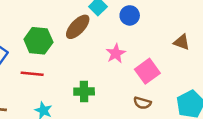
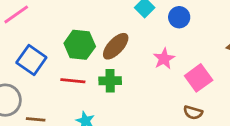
brown ellipse: (78, 27) -> (116, 46), moved
green cross: (84, 91) -> (110, 81), moved

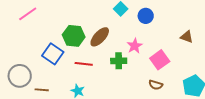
blue square: (31, 60) -> (53, 54), moved
red line: (73, 81) -> (84, 64), moved
green cross: (110, 81) -> (119, 61), moved

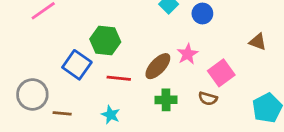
brown ellipse: (100, 37) -> (158, 66), moved
green cross: (119, 61) -> (166, 100), moved
brown semicircle: (156, 85) -> (208, 99), moved

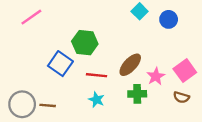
pink star: (188, 54) -> (156, 76), moved
gray circle: (32, 94) -> (22, 104), moved
brown semicircle: (208, 99) -> (181, 97), moved
cyan star: (111, 115) -> (96, 100), moved

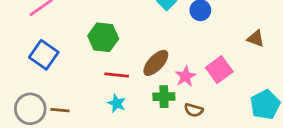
blue square: (60, 64) -> (44, 55), moved
brown semicircle: (181, 97) -> (194, 110), moved

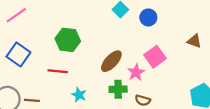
pink square: (219, 70) -> (155, 57), moved
red line: (117, 75) -> (58, 71), moved

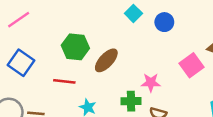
pink square: (155, 57) -> (191, 65), moved
brown ellipse: (111, 61) -> (106, 60), moved
pink star: (136, 72) -> (151, 83), turned 30

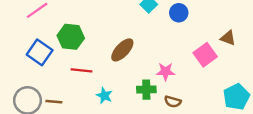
green hexagon: (75, 47) -> (71, 37), moved

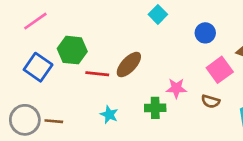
blue circle: (179, 13) -> (205, 33), moved
red line: (82, 70) -> (97, 74), moved
brown semicircle: (173, 102) -> (211, 101), moved

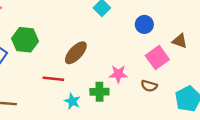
red line: (97, 74) -> (53, 79), moved
cyan star: (109, 115) -> (72, 101), moved

